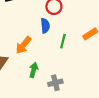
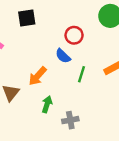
blue semicircle: (45, 26) -> (63, 56), turned 136

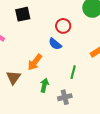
green line: (82, 74) -> (73, 72), moved

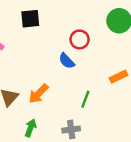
orange arrow: (35, 62) -> (38, 94), moved
green arrow: (44, 85) -> (31, 128), moved

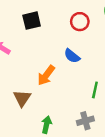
red circle: (80, 39) -> (80, 22), moved
orange arrow: (38, 94) -> (46, 75), moved

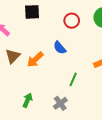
brown triangle: (22, 98) -> (13, 56), moved
gray cross: (85, 121) -> (60, 103), turned -32

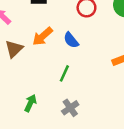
orange arrow: (35, 60) -> (43, 36), moved
green line: (73, 79) -> (64, 73), moved

